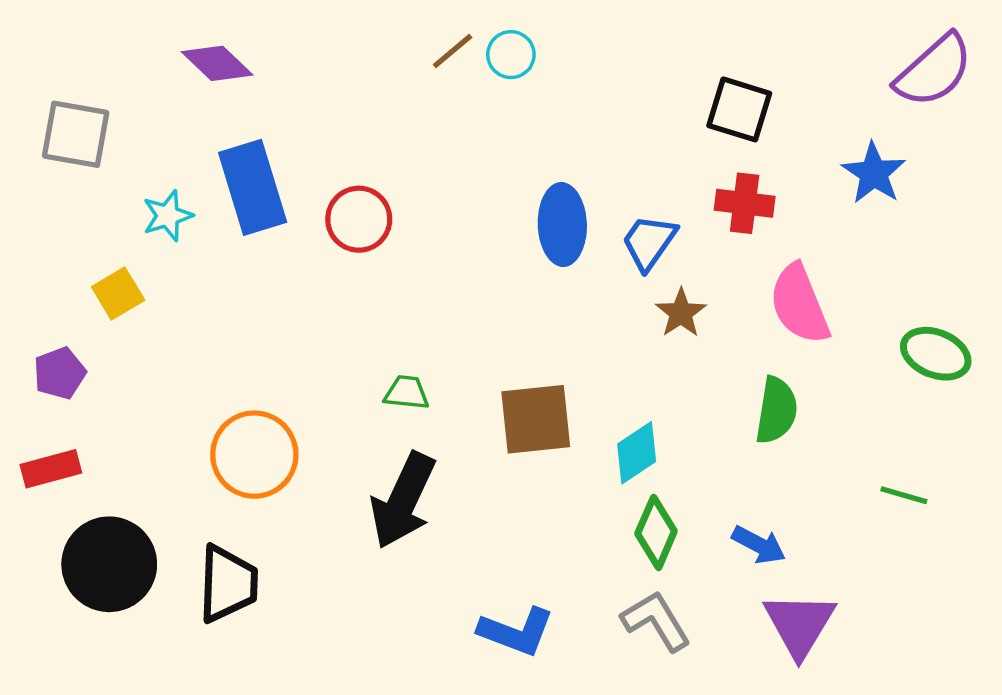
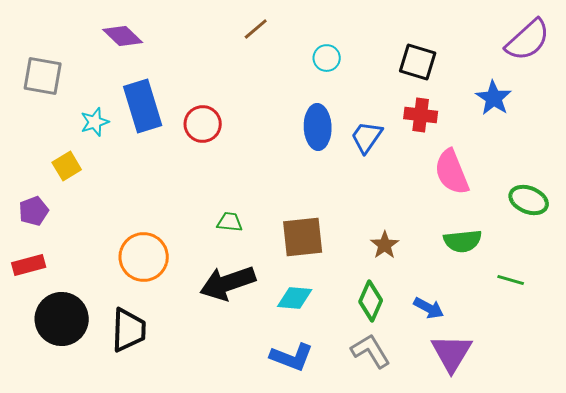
cyan circle: (511, 55) -> (327, 58), moved
brown star: (681, 313) -> (385, 245), moved
green semicircle: (776, 410) -> (463, 241), moved, turned 75
cyan diamond: (637, 453) -> (295, 298), moved, turned 39
black arrow: (403, 501) -> (228, 283), turned 46

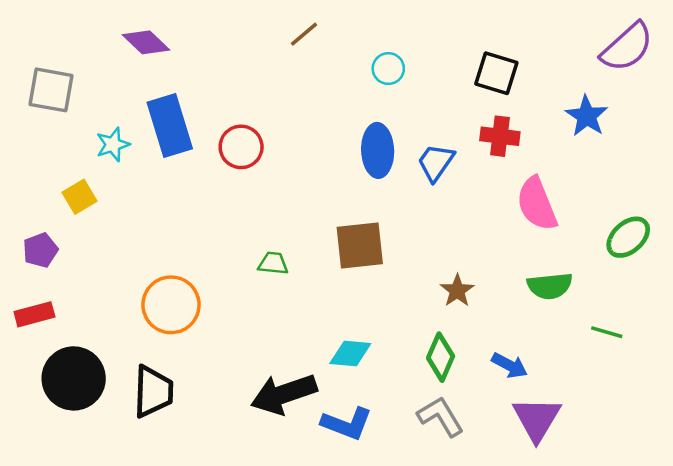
green ellipse: (529, 200) -> (628, 237), turned -63
brown square: (303, 237) -> (360, 245), moved
black arrow: (228, 283) -> (284, 394), moved

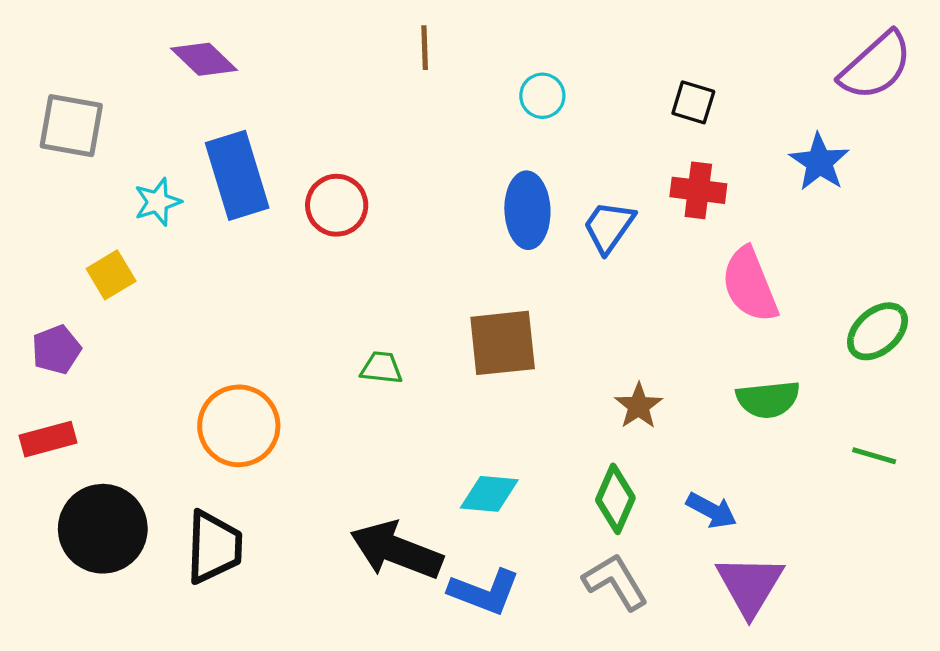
brown line: (304, 34) -> (425, 48), turned -52
black square: (496, 73) -> (693, 102), size x0.7
green line: (607, 332) -> (874, 456), moved
black arrow: (284, 394) -> (396, 550), turned 40

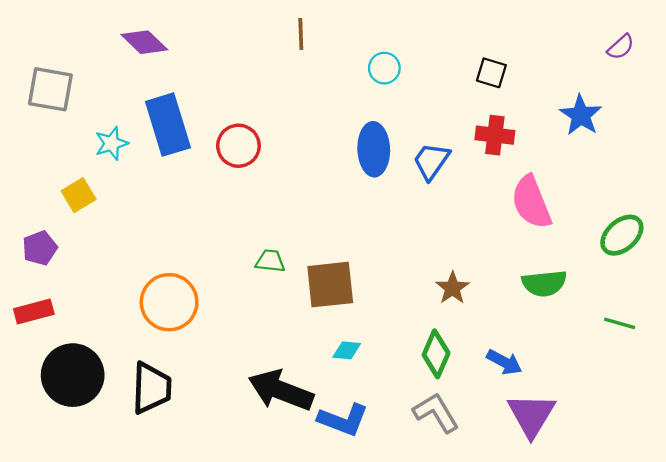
purple semicircle: (876, 66) -> (621, 47), size x0.5
brown square: (503, 343) -> (330, 285), moved
cyan diamond: (489, 494) -> (347, 350), size x0.7

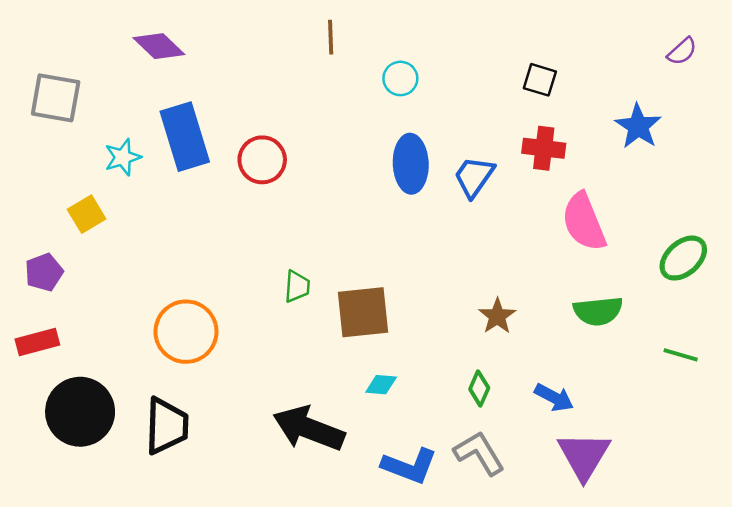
cyan circle: (384, 68) -> (400, 78), moved
green trapezoid: (270, 261) -> (297, 286), turned 88
green diamond: (436, 354) -> (479, 388), size x0.7
blue L-shape: (343, 420) -> (409, 466), moved

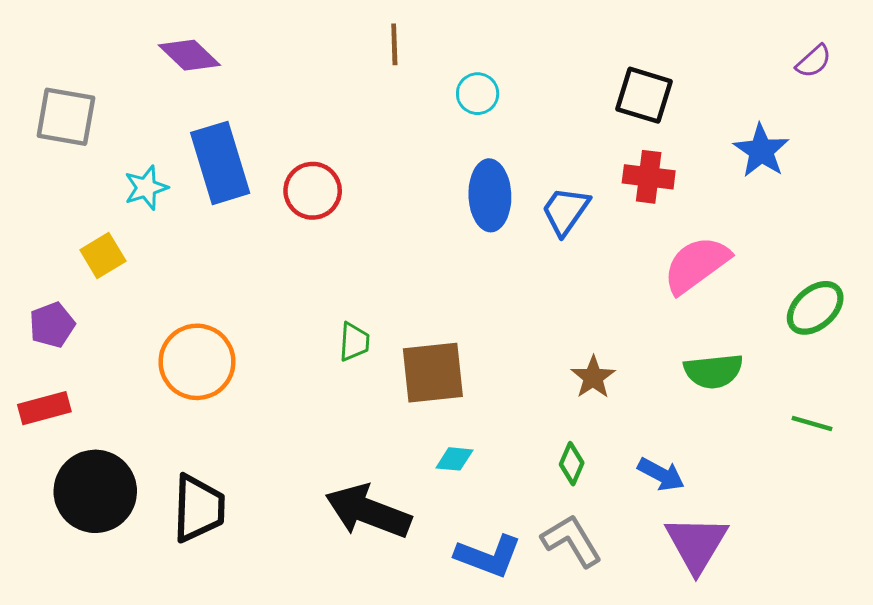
black square: (540, 80) -> (644, 95), size x1.4
pink semicircle: (584, 222) -> (696, 265), turned 76
orange circle: (186, 332) -> (197, 362), moved

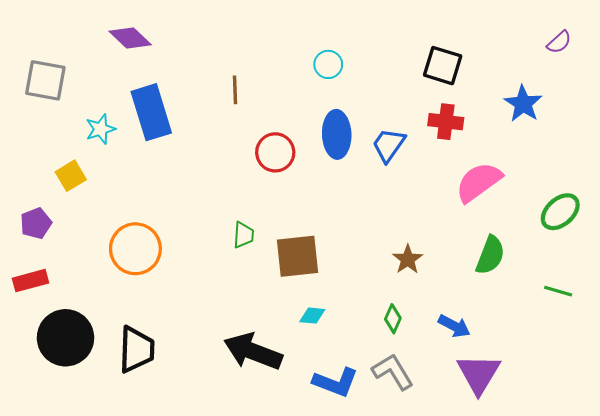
brown line: (394, 44) -> (235, 90), moved
red circle: (313, 191) -> (275, 152), moved
green semicircle: (713, 371) -> (490, 255), turned -63

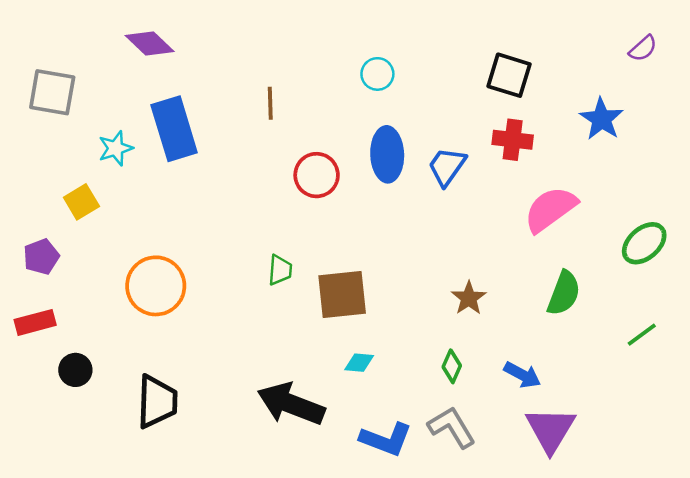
green line: (558, 291) -> (642, 335), turned -52
black circle: (66, 338) -> (75, 370), moved, size x0.5

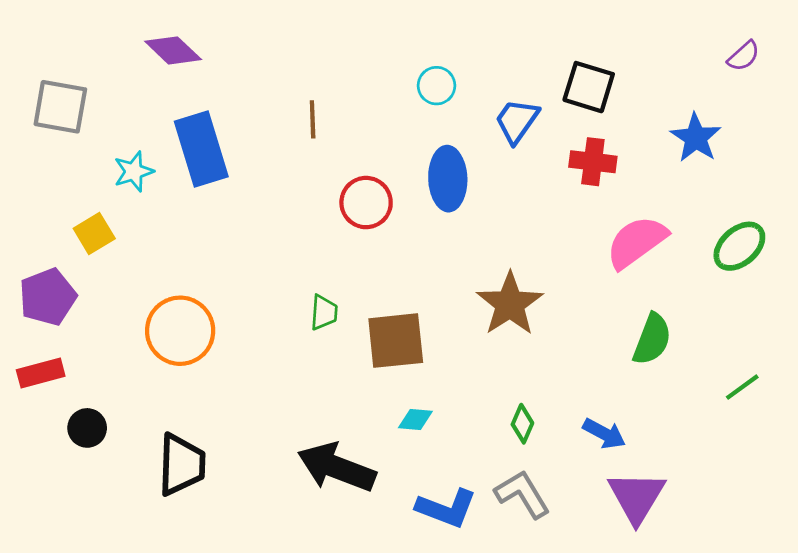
blue trapezoid: (447, 167) -> (517, 121), moved
green ellipse: (644, 243) -> (739, 246), moved
purple pentagon: (41, 257) -> (48, 297), size x1.4
brown star: (469, 298) -> (510, 304), moved, size x1.6

